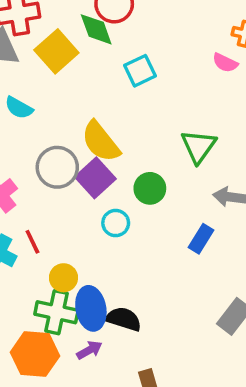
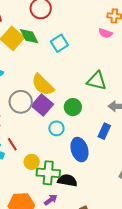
green diamond: (96, 29) -> (29, 36), moved
green triangle: (198, 146) -> (97, 81), turned -45
blue ellipse: (91, 308) -> (79, 150), moved
green cross: (56, 312) -> (48, 173), moved

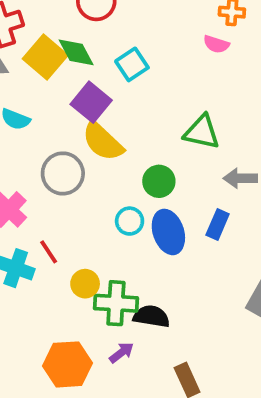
purple square: (42, 105) -> (91, 102), moved
blue ellipse: (79, 150) -> (168, 232), moved

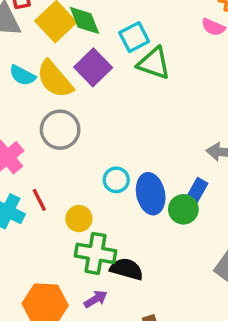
green triangle: (202, 132) -> (154, 63), moved
yellow semicircle: (103, 141) -> (55, 79), moved
green circle: (159, 181) -> (183, 209), moved
yellow circle: (85, 284) -> (79, 219), moved

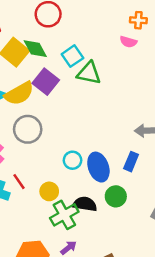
yellow semicircle: (55, 79) -> (19, 93), turned -72
green circle: (183, 209) -> (116, 196), moved
green cross: (96, 253) -> (64, 215), turned -32
black semicircle: (127, 269) -> (85, 204), moved

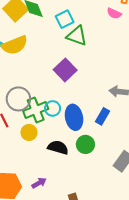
purple square: (46, 82) -> (65, 70), moved
gray circle: (28, 129) -> (18, 99), moved
green cross: (64, 215) -> (36, 110), moved

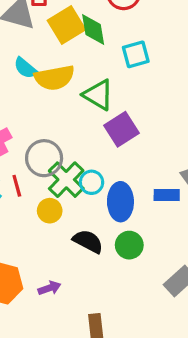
green triangle: (77, 36) -> (98, 95), moved
green cross: (36, 110) -> (66, 180), turned -35
blue rectangle: (103, 116) -> (167, 195), moved, turned 49

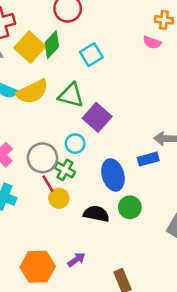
green diamond: (93, 29) -> (52, 45), turned 68
green cross: (66, 180) -> (65, 170), size x0.7
cyan circle: (92, 182) -> (75, 144), moved
red line: (17, 186) -> (48, 184), moved

